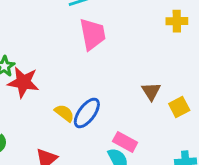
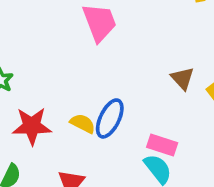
red star: (23, 82) -> (32, 126), moved

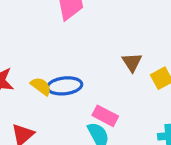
blue ellipse: (110, 118) -> (65, 86), turned 48

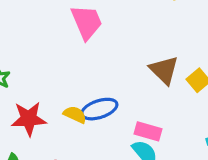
brown triangle: (132, 62) -> (164, 70), size x1.4

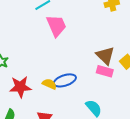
pink rectangle: (148, 131) -> (105, 71), moved

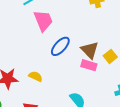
blue ellipse: (65, 80) -> (60, 46), moved, turned -30

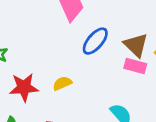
yellow semicircle: (36, 76) -> (62, 83), turned -48

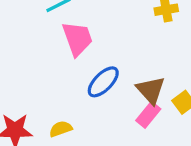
pink rectangle: (135, 66) -> (148, 115), turned -70

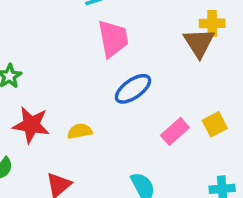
brown triangle: (151, 90) -> (199, 43), moved

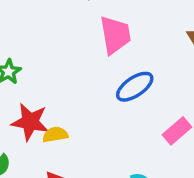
yellow semicircle: (80, 131) -> (55, 135), moved

